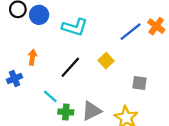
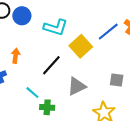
yellow square: (106, 61) -> (81, 46), moved, size x1.5
gray triangle: (92, 111) -> (77, 86), moved

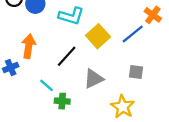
blue line: (108, 32) -> (133, 34), moved
orange arrow: (16, 56) -> (29, 46), size x1.5

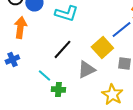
yellow square: (98, 36) -> (102, 47), moved
orange arrow: (29, 46) -> (20, 27), moved

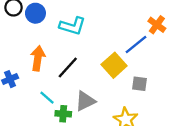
orange arrow: (20, 27) -> (38, 58), moved
gray triangle: (86, 69) -> (85, 101), moved

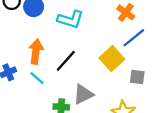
orange cross: (157, 25) -> (126, 12), moved
cyan line: (47, 98) -> (37, 78), moved

